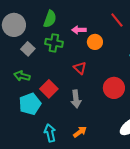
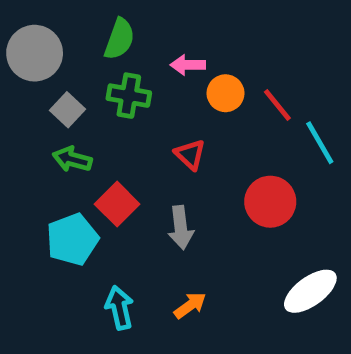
red line: (117, 20) -> (277, 105), moved
green arrow: (22, 76) -> (72, 159), moved

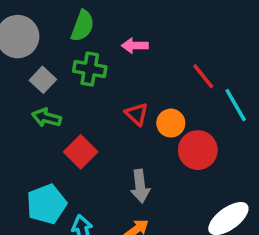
orange circle: (225, 93) -> (171, 123), moved
gray arrow: (181, 228) -> (140, 186), moved
cyan pentagon: (72, 239) -> (46, 204), moved

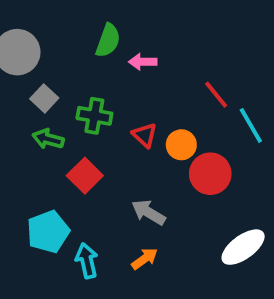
green semicircle: (83, 26) -> (108, 41), moved
green cross: (90, 69) -> (94, 116), moved
gray arrow: (140, 186) -> (148, 212), turned 128

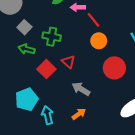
red line: (216, 95) -> (93, 20), moved
red triangle: (145, 135) -> (68, 62), moved
orange circle: (181, 145) -> (99, 41), moved

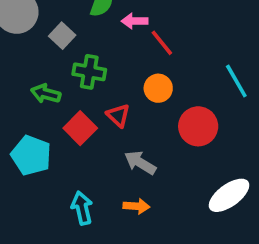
gray square: (24, 27) -> (62, 36), moved
orange circle: (99, 41) -> (158, 88), moved
cyan pentagon: (27, 99) -> (31, 155), moved, turned -30
orange arrow: (79, 114) -> (136, 206), turned 40

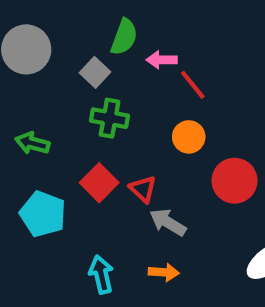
gray square: (62, 36) -> (95, 72), moved
green arrow: (46, 94) -> (32, 143), moved
red triangle: (118, 115) -> (143, 189), moved

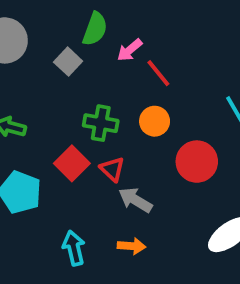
pink arrow: (162, 60) -> (130, 50), turned -40
green cross: (110, 118) -> (101, 123), moved

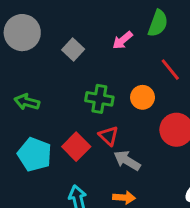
green semicircle: (95, 29) -> (158, 23), moved
red line: (158, 73) -> (170, 70), moved
red square: (72, 163) -> (76, 147), moved

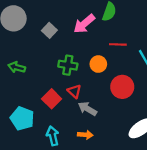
pink arrow: (122, 40) -> (84, 24), size x1.5
red line: (170, 70) -> (118, 44), turned -49
cyan pentagon: (35, 154) -> (22, 118), moved

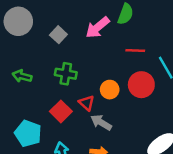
orange circle: (98, 64) -> (110, 90), moved
green cross: (68, 65) -> (66, 74), moved
red circle: (122, 87) -> (141, 85), moved

